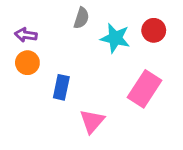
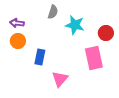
red circle: (154, 30) -> (106, 33), moved
pink rectangle: (144, 89) -> (94, 58), turned -45

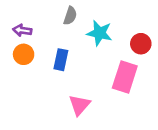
blue rectangle: (40, 57) -> (61, 60), moved
pink rectangle: (94, 58) -> (125, 77), turned 30

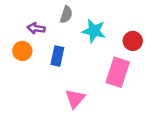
purple arrow: (22, 30) -> (36, 28), moved

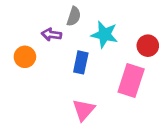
purple arrow: (36, 28) -> (51, 34), moved
blue rectangle: (57, 56) -> (81, 62), moved

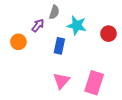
purple arrow: (51, 34) -> (38, 25), turned 120
pink rectangle: (131, 81) -> (94, 83), moved

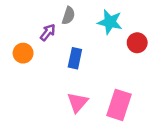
cyan star: (77, 25) -> (110, 22), moved

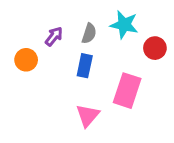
gray semicircle: (68, 16) -> (89, 33), moved
pink rectangle: (119, 105) -> (127, 91), moved

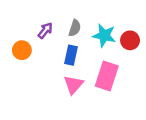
cyan star: (124, 25) -> (104, 35), moved
pink triangle: (88, 115) -> (73, 85), moved

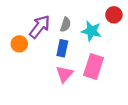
purple arrow: (45, 31) -> (40, 27), size x1.6
red circle: (130, 40) -> (114, 15), moved

